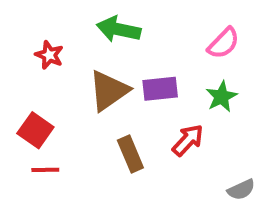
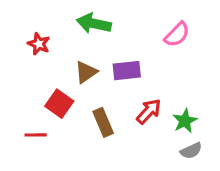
brown triangle: (109, 91) -> (86, 72), size x0.7
green star: (221, 97) -> (185, 121), moved
red square: (35, 130) -> (59, 104), moved

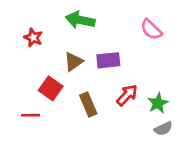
pink semicircle: (177, 34) -> (151, 29), turned 90

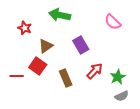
purple rectangle: (108, 60) -> (81, 45), turned 66
brown triangle: (73, 62) -> (46, 46), moved
red line: (31, 115) -> (17, 76), moved

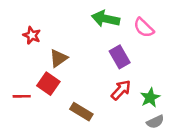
green arrow: (60, 15) -> (106, 19), moved
purple rectangle: (81, 45) -> (120, 57), moved
brown rectangle: (66, 78) -> (81, 112), moved, turned -36

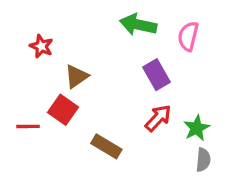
pink semicircle: (144, 28) -> (188, 36), turned 60
gray semicircle: (155, 122) -> (203, 160), turned -60

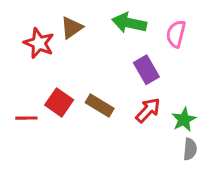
red star: (41, 46) -> (39, 43), size x1.4
brown triangle: (76, 76) -> (72, 28), moved
brown rectangle: (106, 146) -> (100, 106), moved

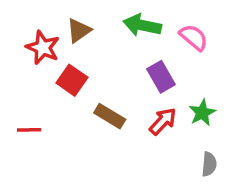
pink semicircle: (176, 34) -> (194, 37), turned 116
red square: (59, 102) -> (72, 80), moved
green star: (184, 120) -> (202, 113), moved

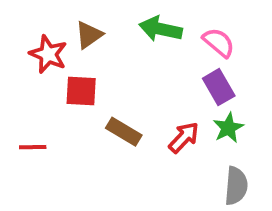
purple rectangle: (161, 77) -> (219, 87), moved
red square: (72, 80) -> (81, 91), turned -32
gray semicircle: (209, 164) -> (236, 186), size x1.4

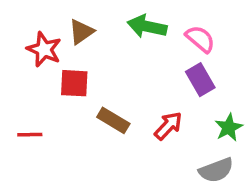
green star: (228, 128) -> (229, 128), moved
gray semicircle: (236, 186) -> (216, 170), turned 64

